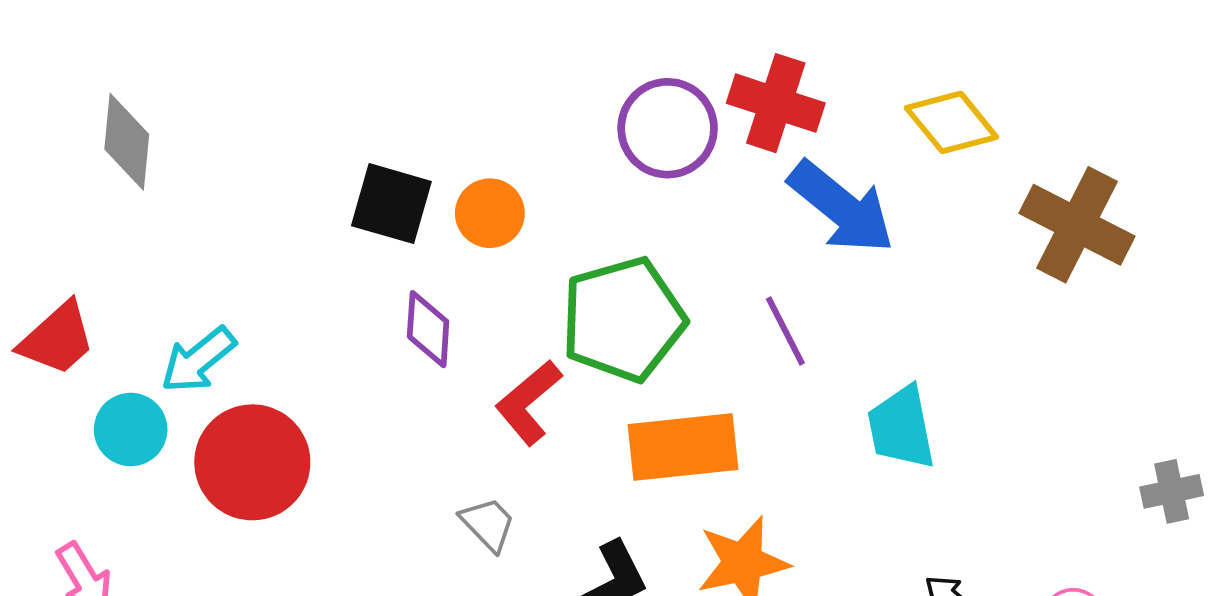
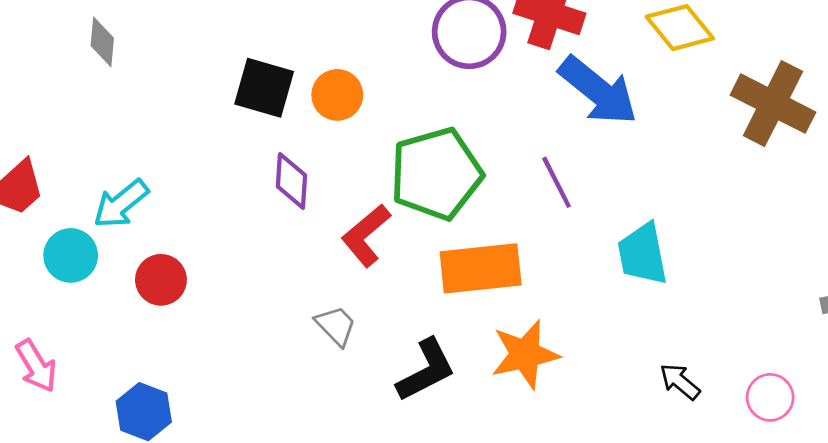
gray diamond: (127, 142) -> (102, 42), moved, size x0.7
red circle: (252, 462) -> (161, 280), size x0.6

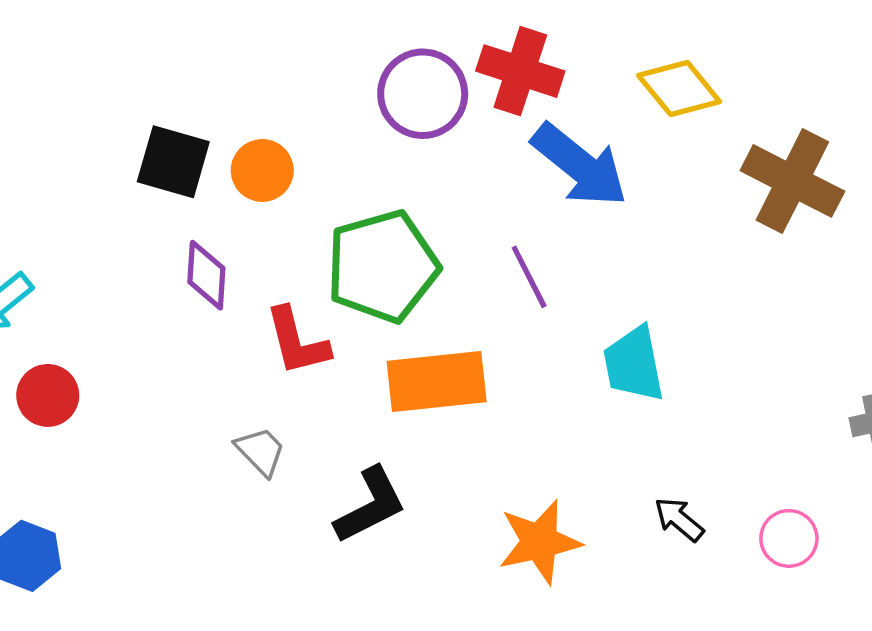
red L-shape: (366, 235) -> (297, 341), turned -64
orange star: (525, 354) -> (540, 542), moved

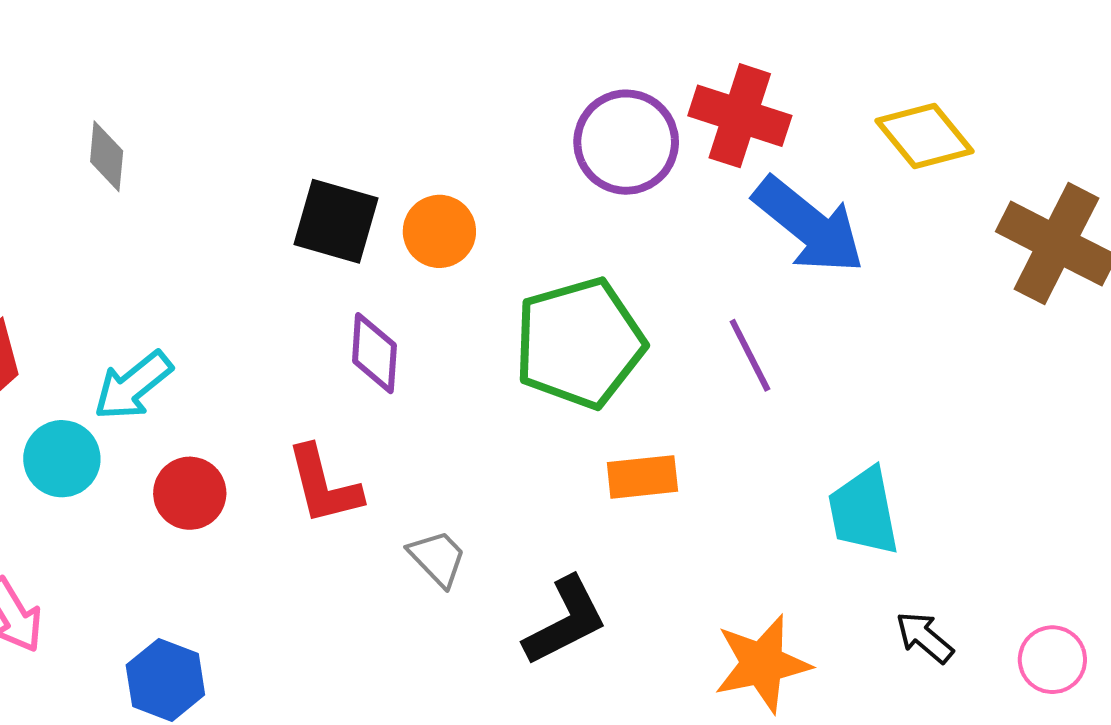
red L-shape: (297, 341) -> (324, 485), moved
cyan trapezoid: (634, 364) -> (864, 511), moved
orange rectangle: (437, 381) -> (642, 477), size x0.6

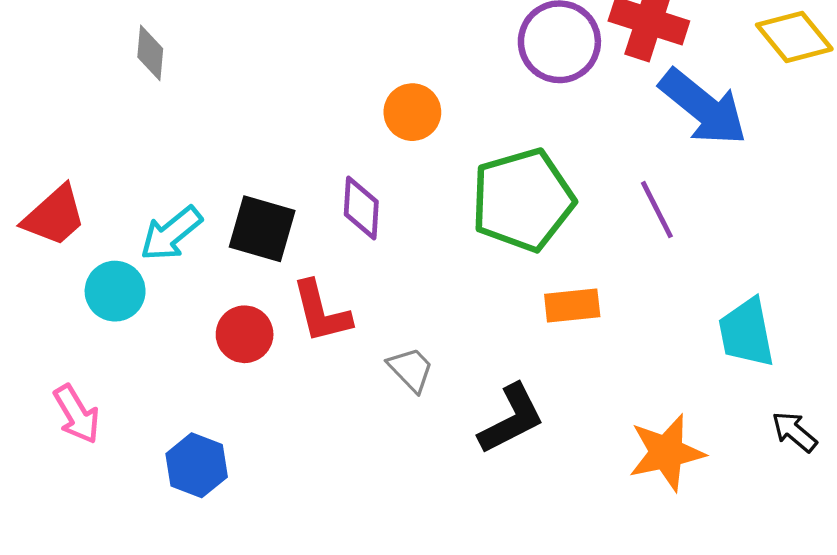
black square: (336, 221) -> (262, 229), moved
red circle: (190, 493) -> (245, 334), moved

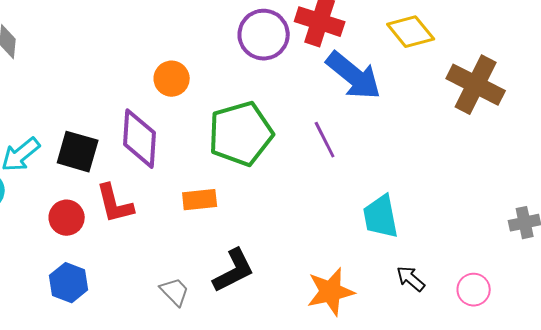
purple diamond: (361, 208) -> (140, 139), size x1.5
orange rectangle: (572, 305) -> (200, 200), moved
gray trapezoid: (411, 369) -> (175, 292), moved
blue hexagon: (197, 465) -> (69, 283), moved

